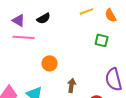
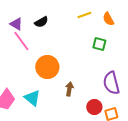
pink line: (24, 37) -> (21, 41), turned 50
orange circle: (50, 63) -> (47, 67), size x1.5

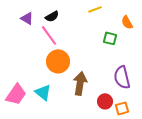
orange semicircle: (108, 19) -> (127, 22), moved
pink line: (21, 41) -> (49, 35), moved
brown arrow: (69, 89) -> (80, 83), size x1.6

